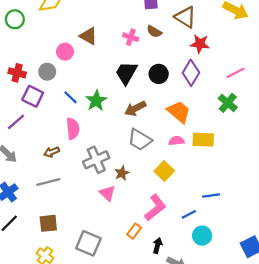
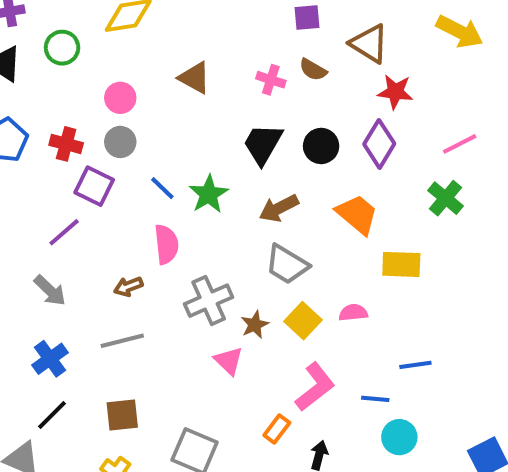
pink circle: (65, 52) -> (120, 98), moved
pink semicircle: (176, 141) -> (353, 313), moved
yellow square: (164, 171) -> (303, 321), moved
blue line: (189, 214) -> (375, 399), turned 32

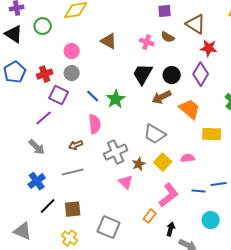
red cross: (66, 144) -> (45, 74), turned -35
brown arrow: (279, 208) -> (162, 97), moved
blue line: (375, 399) -> (199, 191), moved
black line: (52, 415) -> (48, 206), moved

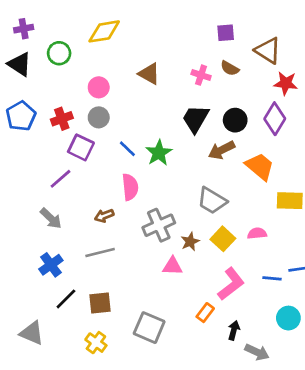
pink triangle: (126, 182) -> (172, 266), turned -42

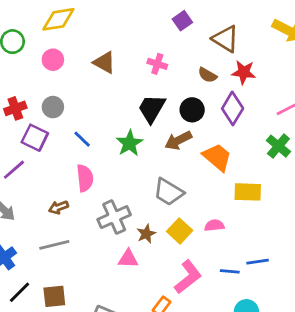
purple square: (226, 33) -> (182, 21), turned -30
brown semicircle: (230, 68) -> (207, 75), moved
pink circle: (99, 87) -> (53, 60), moved
green star: (159, 153) -> (129, 143), moved

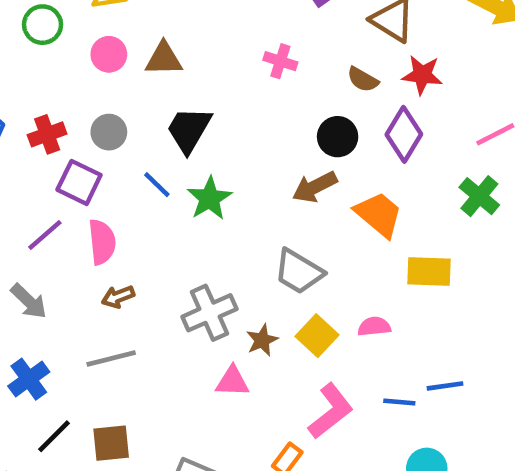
brown triangle: (104, 62) -> (164, 59), moved, turned -30
black trapezoid: (152, 108) -> (189, 130), moved
green star: (129, 143) -> (209, 198), moved
pink semicircle: (85, 178) -> (102, 242), moved

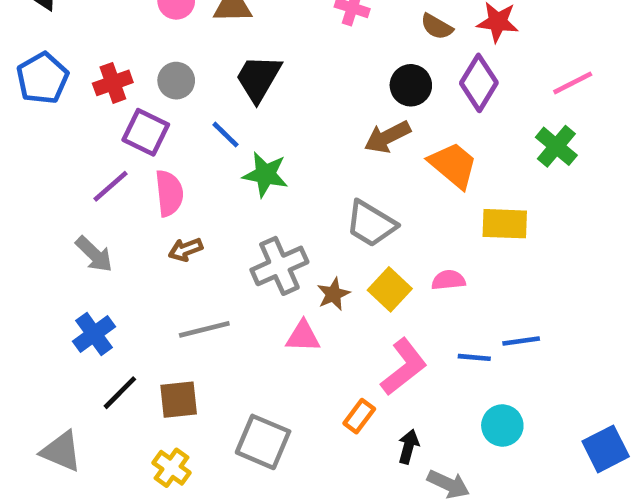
green star: (209, 198) -> (265, 174), moved, turned -30
gray line: (111, 359) -> (204, 329), moved

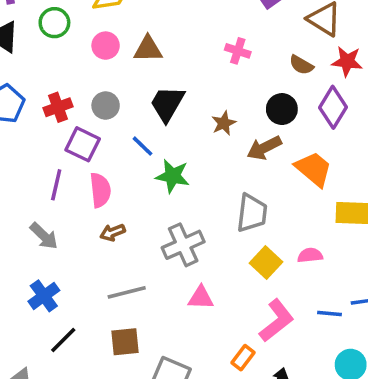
purple line: (111, 186) -> (56, 185), turned -36
gray trapezoid: (371, 224) -> (252, 213), turned -114
brown star: (333, 294) -> (224, 123), moved
brown square: (179, 400) -> (125, 342), moved

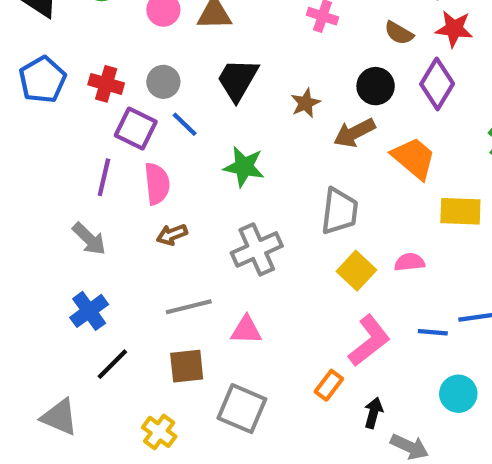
red cross: (58, 107) -> (106, 84), turned 36
blue line: (143, 146) -> (185, 124), moved
pink triangle: (201, 298) -> (246, 330), moved

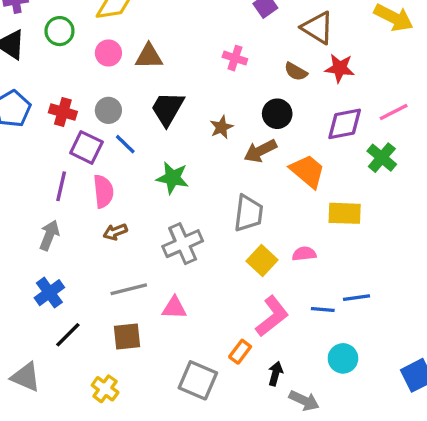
purple diamond: (437, 84) -> (345, 124), moved, turned 48
gray arrow: (89, 239) -> (49, 235), turned -112
gray square: (242, 409) -> (198, 380), moved

